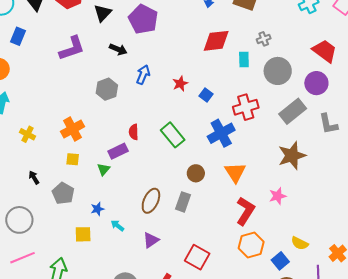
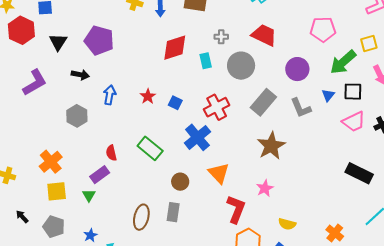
gray cross: (264, 39) -> (221, 37), turned 32
red trapezoid: (325, 51) -> (264, 35), moved
purple circle: (316, 83) -> (297, 69), moved
yellow square: (73, 159) -> (57, 191), size x1.5
yellow semicircle: (300, 243) -> (287, 224), moved

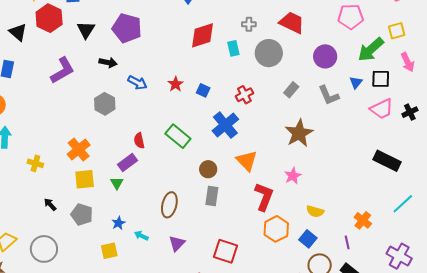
blue arrow: (110, 95) -> (137, 83), turned 108
gray rectangle: (263, 102) -> (291, 90), size x0.6
red cross: (217, 107) -> (244, 95), size x0.7
gray rectangle: (173, 212) -> (212, 196), moved

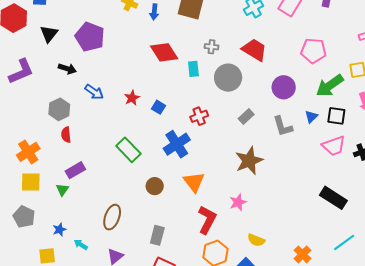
red diamond: (203, 35) -> (164, 52), turned 68
red semicircle: (139, 141) -> (66, 135), moved
gray rectangle: (212, 196) -> (157, 235), moved

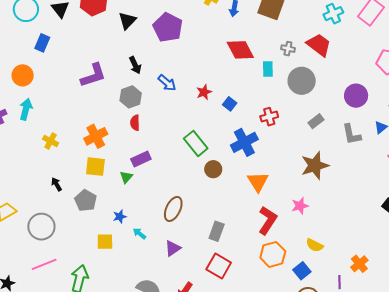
red trapezoid: (254, 50) -> (319, 45), moved
black arrow: (67, 69) -> (135, 65), moved, turned 42
purple L-shape: (21, 71) -> (93, 75), moved
brown circle: (155, 186) -> (213, 169), moved

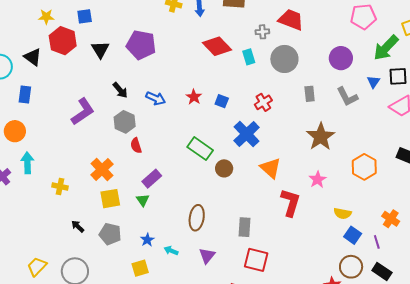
gray rectangle: (316, 121) -> (310, 94), turned -42
orange hexagon: (273, 254) -> (364, 167), moved
blue square: (302, 271) -> (353, 235), moved

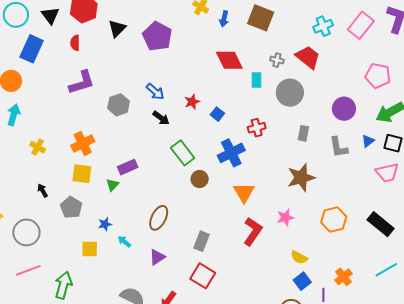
black arrow: (120, 90) -> (161, 118), moved, turned -30
blue rectangle: (25, 94) -> (32, 49), size x1.5
red semicircle: (136, 145) -> (75, 43), moved

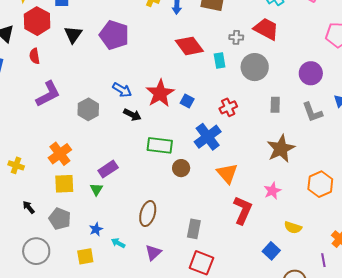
red star: (192, 102) -> (160, 93), size x1.8
green rectangle: (183, 153) -> (160, 145), turned -35
gray circle: (26, 232) -> (36, 251), moved
blue square: (302, 281) -> (271, 251), moved

